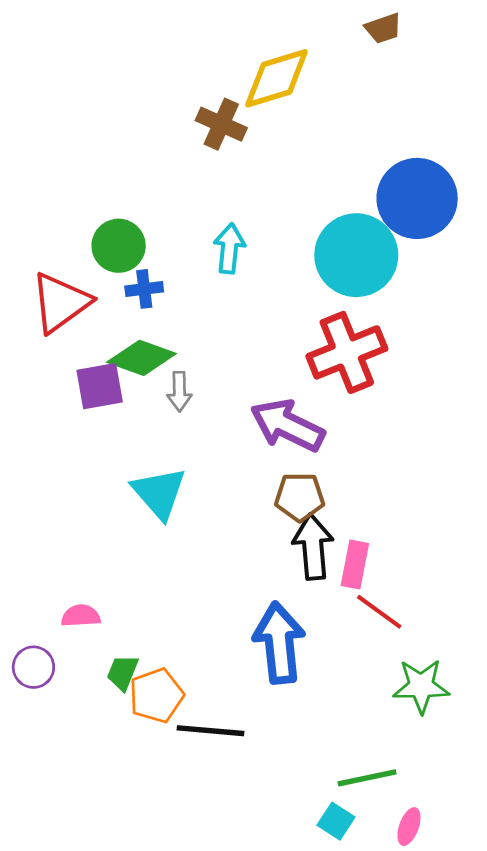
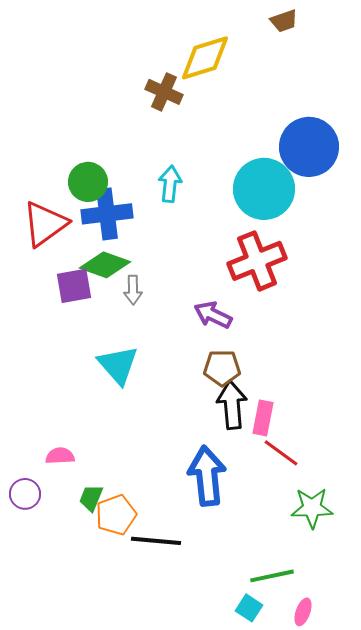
blue cross: (144, 289) -> (107, 214), size x1.8
purple arrow: (287, 425) -> (213, 315), size x0.7

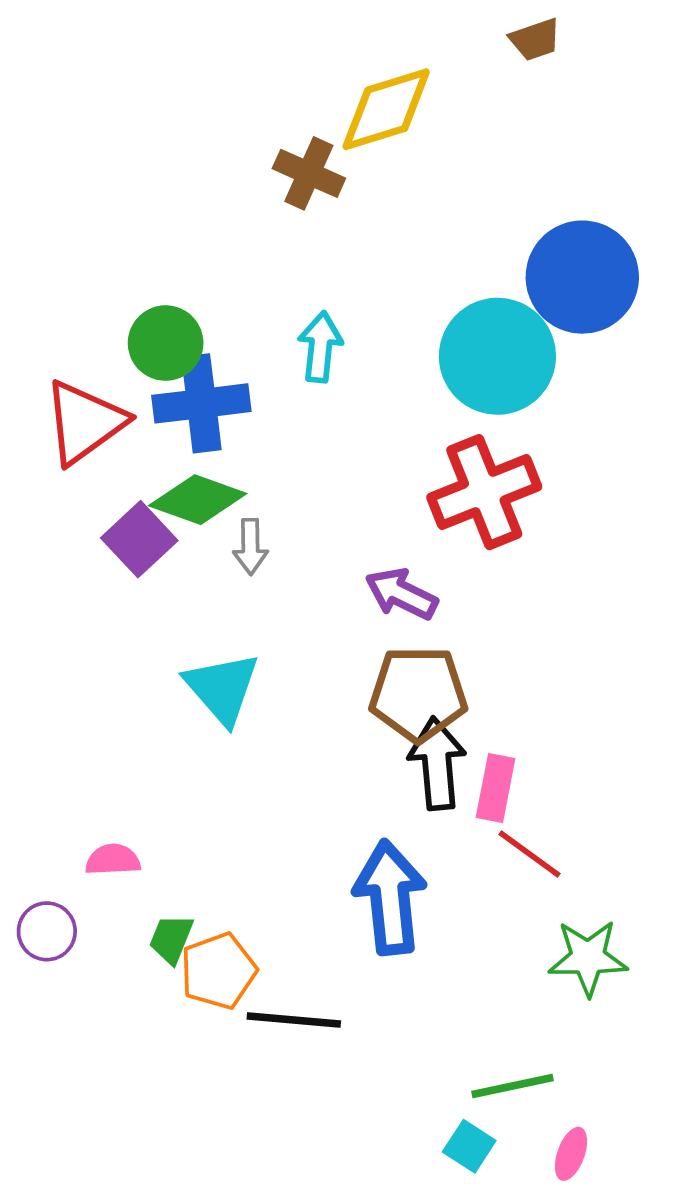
purple square: (74, 286) -> (139, 539), turned -33
brown pentagon: (222, 368) -> (418, 694), size x1.4

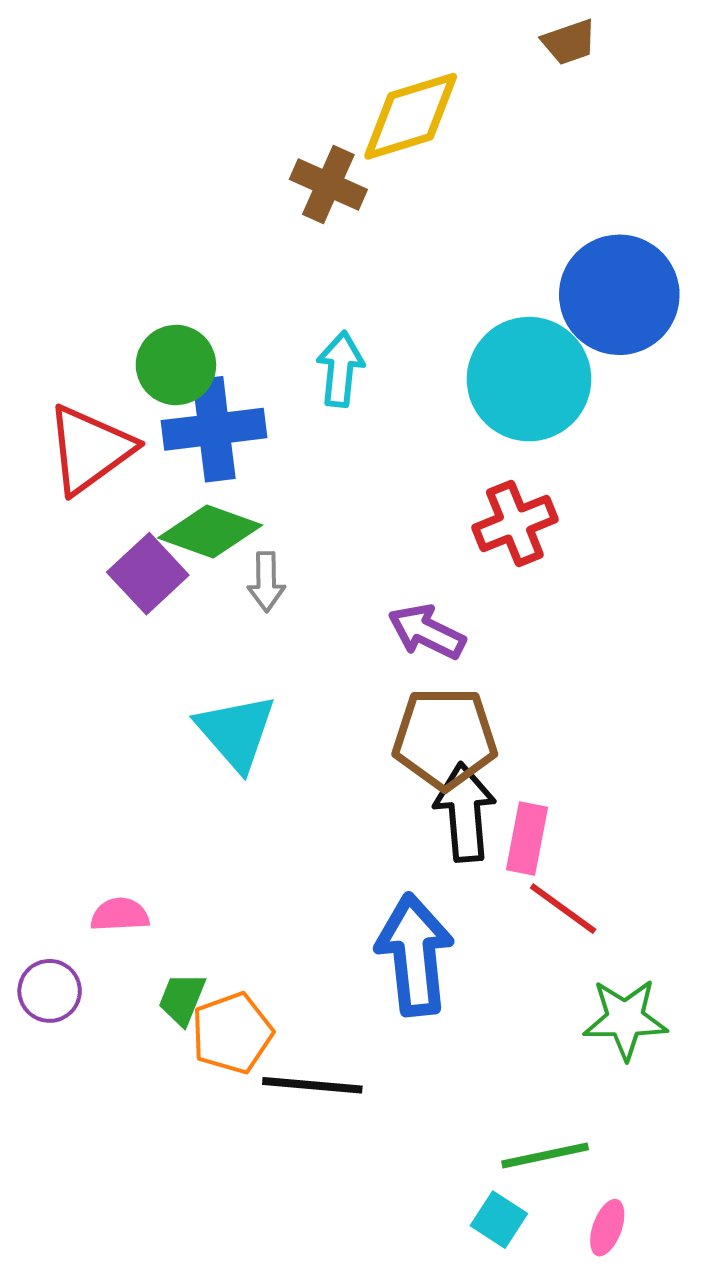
red cross: (484, 492) -> (515, 523), size x0.7

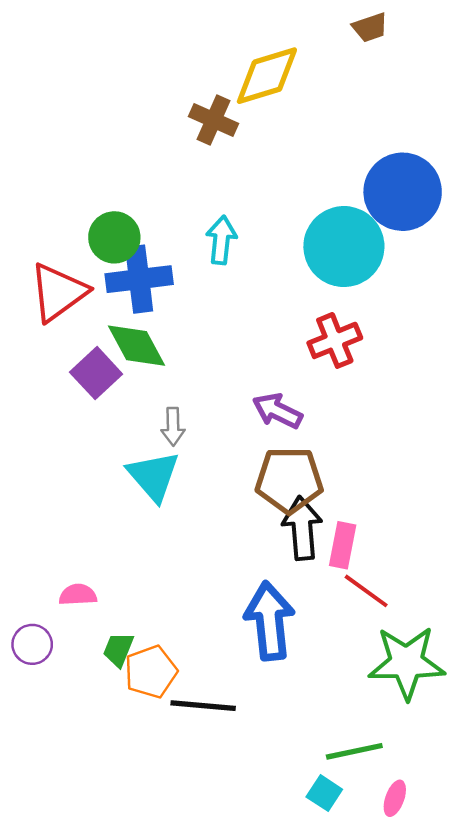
green diamond: (210, 532) -> (137, 346), turned 42
gray arrow: (266, 582) -> (173, 427), moved
green star: (625, 1019) -> (407, 663), size x1.4

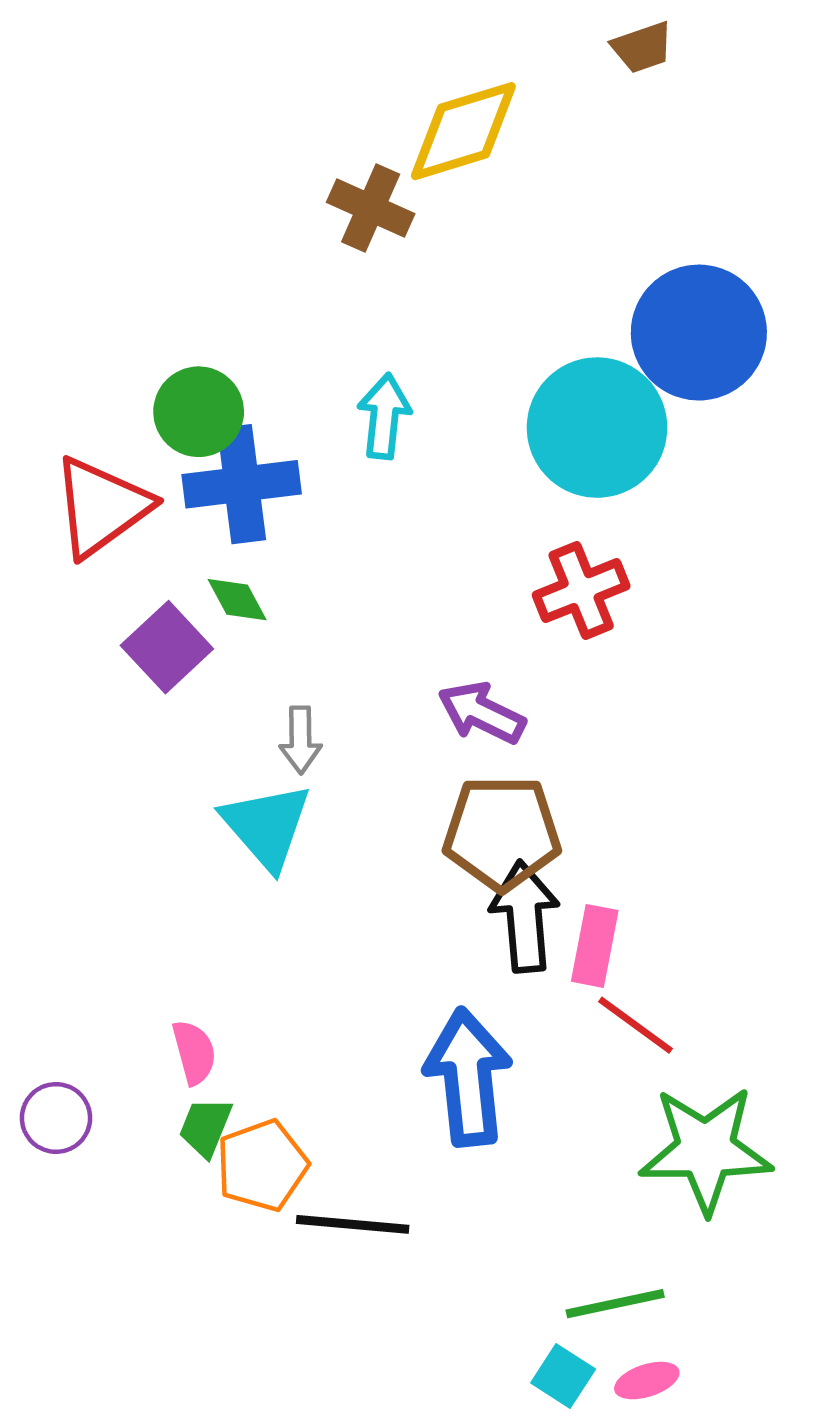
green diamond: (137, 346) -> (237, 600), size x0.6
pink semicircle: (78, 595) -> (194, 1052), moved, turned 78
pink ellipse: (395, 798) -> (647, 1381), moved, turned 52

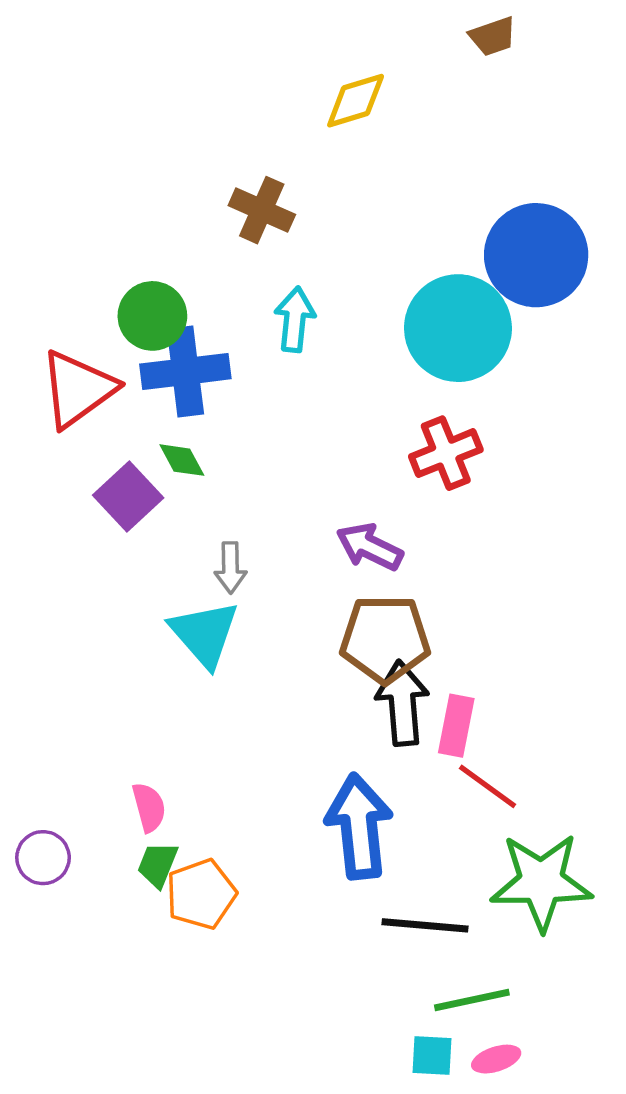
yellow diamond: (463, 131) -> (356, 101), size x0.7
brown cross: (371, 208) -> (262, 210), moved
black line: (353, 1224) -> (425, 925), moved
cyan square: (563, 1376) -> (432, 1056), turned -30

